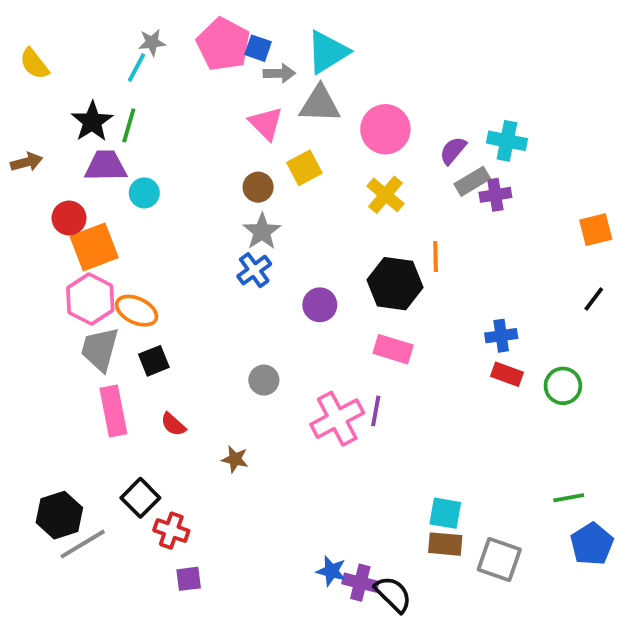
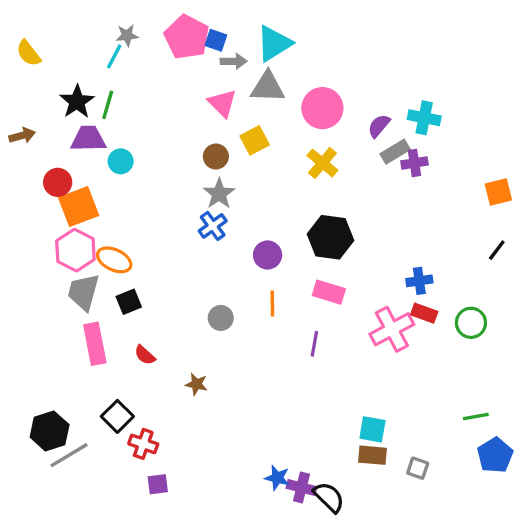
orange line: (436, 257) -> (272, 303), moved
pink cross: (337, 419) -> (392, 329), moved
gray square: (499, 559) -> (418, 468), size x0.6

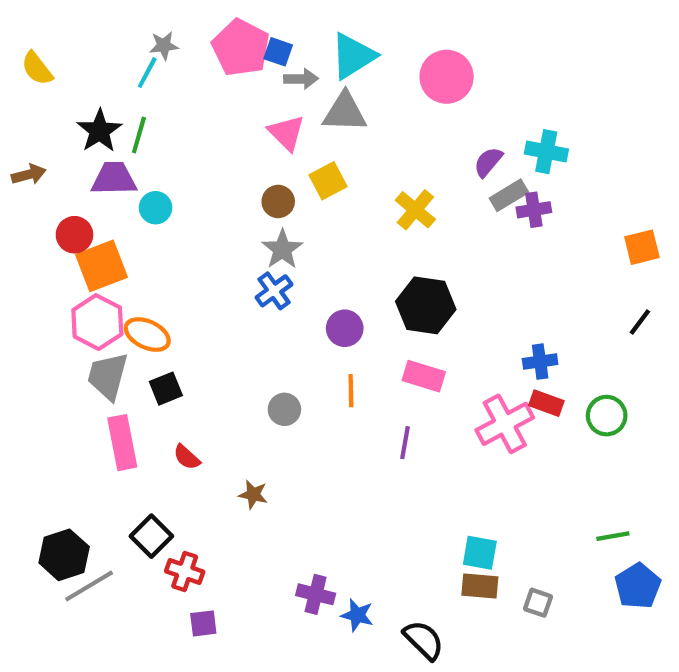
pink circle: (322, 108) -> (447, 77), moved
purple cross: (301, 487) -> (316, 594), moved

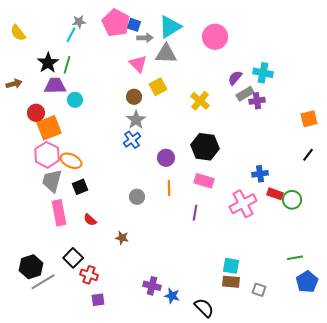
red rectangle: (546, 403) -> (275, 194), moved

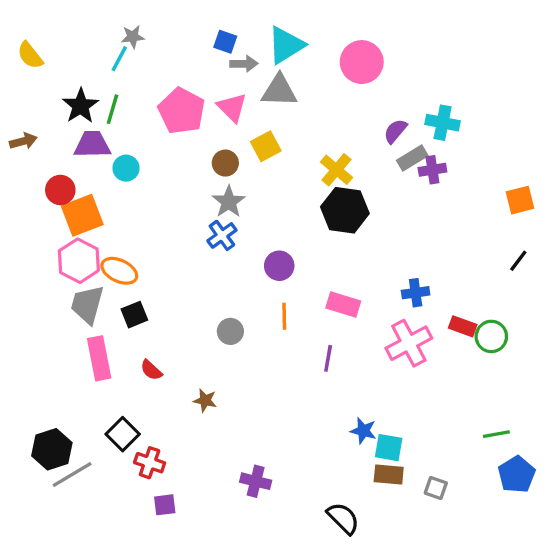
pink pentagon: (116, 23) -> (182, 111), moved
black hexagon: (205, 147) -> (345, 210), moved
blue cross: (260, 174) -> (416, 293), moved
blue star: (172, 296) -> (363, 431), moved

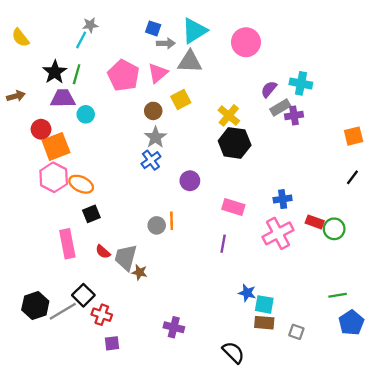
pink triangle: (232, 107) -> (158, 73), turned 35
gray trapezoid: (87, 304) -> (126, 257), moved
orange line: (284, 316) -> (172, 221), moved
gray line: (72, 475) -> (63, 311), moved

